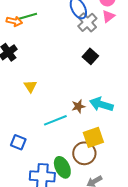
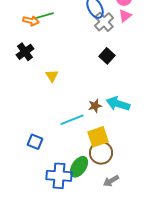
yellow triangle: (30, 86) -> (52, 76), moved
yellow square: (93, 137) -> (98, 137), moved
green ellipse: (62, 167) -> (79, 167), turned 60

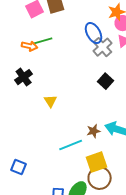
blue square: (35, 142) -> (19, 167), moved

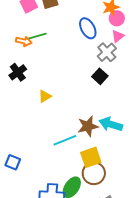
gray cross: (103, 47) -> (107, 52), moved
yellow triangle: (51, 101) -> (45, 96), turned 32
brown star: (94, 131) -> (88, 126), size x1.5

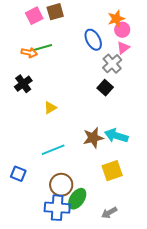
cyan line: (65, 140) -> (53, 150), moved
yellow square: (91, 157) -> (112, 171), moved
brown circle: (94, 173) -> (61, 185), moved

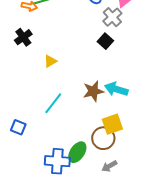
cyan line: (53, 150) -> (53, 103), turned -30
brown circle: (61, 185) -> (103, 138), moved

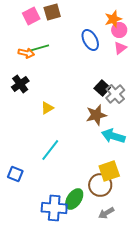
gray cross: (112, 17) -> (115, 94), moved
brown star: (93, 91) -> (96, 115), moved

